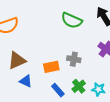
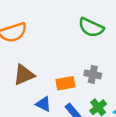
blue triangle: (26, 81) -> (43, 104), moved

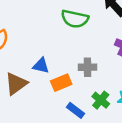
blue triangle: (43, 104) -> (41, 66), moved

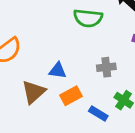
orange rectangle: (61, 83) -> (71, 96), moved

